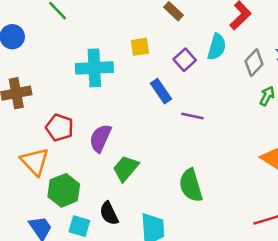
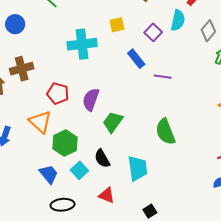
cyan square: (79, 226) -> (79, 170), turned 36

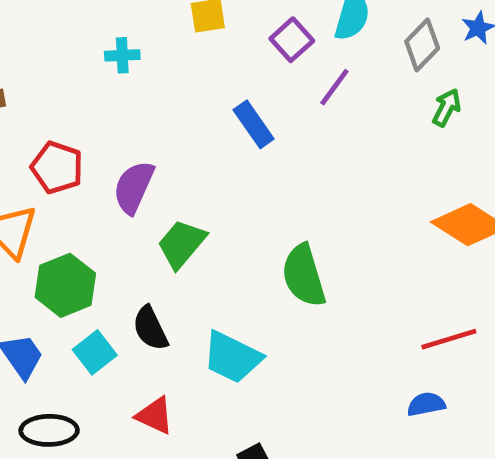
cyan cross: (82, 44) -> (122, 55), size x0.5
blue rectangle: (136, 59) -> (254, 124), moved
purple line: (163, 77) -> (334, 87), moved, turned -66
cyan trapezoid: (138, 168) -> (232, 357), turned 120

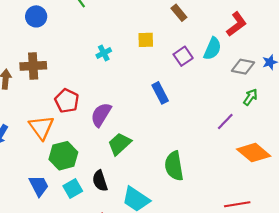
gray diamond: (422, 45) -> (243, 67), turned 50
cyan cross: (122, 55) -> (104, 53), turned -32
purple line: (334, 87) -> (225, 122), moved

